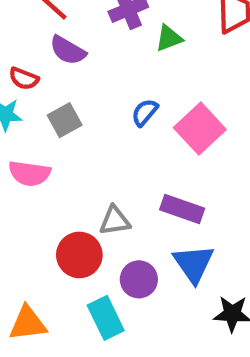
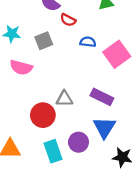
red semicircle: (24, 79) -> (68, 20), moved
blue semicircle: (145, 112) -> (88, 42), turned 49
purple circle: (139, 279) -> (78, 142), moved

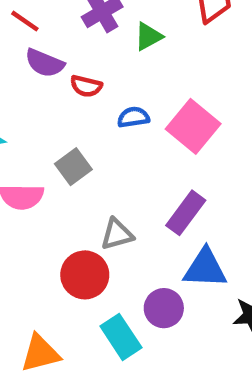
gray square: (44, 41) -> (73, 167), moved
purple rectangle: (102, 97) -> (186, 213), turned -65
blue triangle: (104, 127) -> (205, 268), turned -45

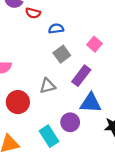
pink square: (193, 126) -> (95, 44), moved, size x0.6
gray square: (73, 167) -> (62, 54), moved
red circle: (85, 275) -> (18, 102), moved

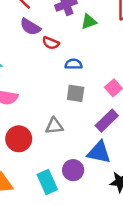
gray square: (62, 54) -> (76, 93), turned 35
purple rectangle: (81, 76) -> (107, 121), moved

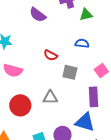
red semicircle: (51, 43) -> (51, 55), moved
blue semicircle: (74, 64) -> (82, 43), moved
purple rectangle: (107, 121) -> (94, 97), turned -54

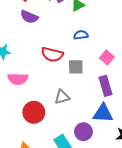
red semicircle: (51, 55) -> (52, 54), size x1.5

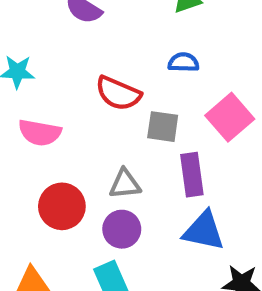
pink square: (107, 57) -> (230, 117), size x1.5
purple rectangle: (106, 86) -> (192, 175), moved
purple circle: (83, 132) -> (122, 229), moved

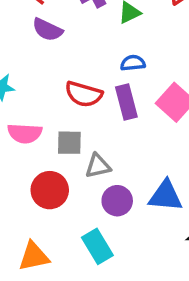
gray square: (163, 127) -> (69, 143), moved
purple rectangle: (192, 175) -> (126, 102), moved
purple circle: (122, 229) -> (117, 201), moved

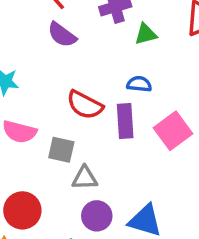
red circle: (50, 190) -> (22, 210), moved

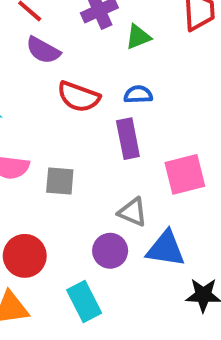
red semicircle: (85, 105) -> (79, 97), moved
pink square: (173, 131) -> (185, 174), moved, turned 30
gray triangle: (85, 178) -> (133, 212), moved, turned 32

